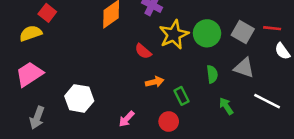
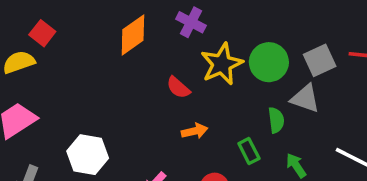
gray square: (243, 32) -> (320, 60), turned 35
gray triangle: (244, 68) -> (305, 98), moved
green rectangle: (181, 96) -> (249, 151), moved

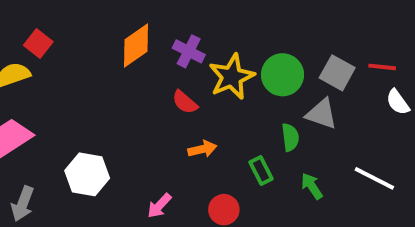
purple cross: (191, 22) -> (189, 51), moved
gray square: (320, 60) -> (337, 73), turned -36

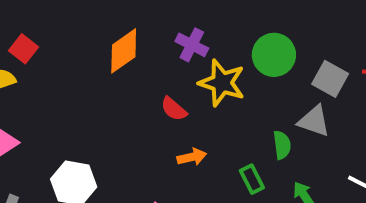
purple cross: (189, 51) -> (192, 45), moved
green circle: (282, 75) -> (274, 55), moved
yellow star: (232, 77) -> (222, 83), turned -30

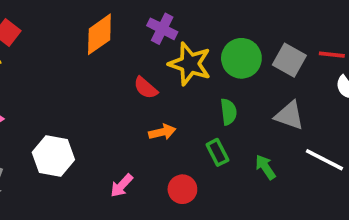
green circle: (274, 55) -> (241, 58), moved
gray triangle: (314, 121) -> (289, 115), moved
green semicircle: (282, 145) -> (229, 112), moved

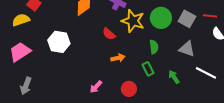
white hexagon: (53, 156) -> (59, 42), moved

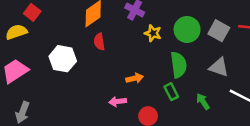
yellow star: (133, 21) -> (153, 33), size x0.6
red semicircle: (109, 34) -> (99, 42), moved, turned 40
green semicircle: (154, 47) -> (179, 65), size x1.5
pink arrow: (96, 87) -> (118, 101), moved, turned 40

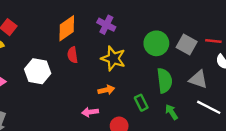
yellow star: (153, 33) -> (113, 58), moved, size x1.5
green semicircle: (179, 65) -> (164, 81), moved
gray triangle: (219, 67) -> (198, 79), moved

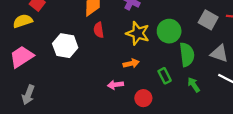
green circle: (156, 43) -> (169, 31), moved

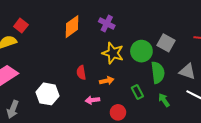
gray square: (208, 20) -> (166, 43), moved
red semicircle: (99, 30) -> (81, 73), moved
white hexagon: (65, 46) -> (47, 94), moved

